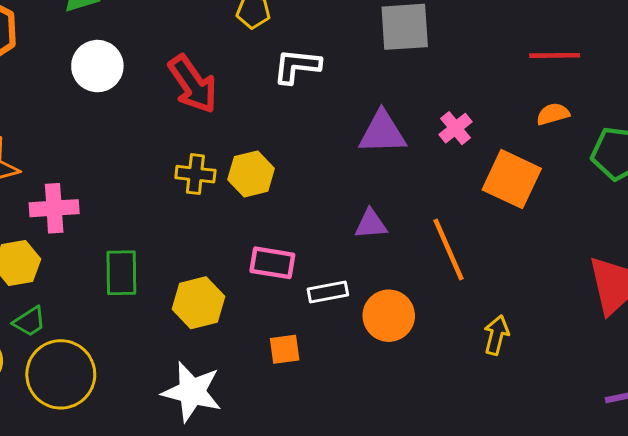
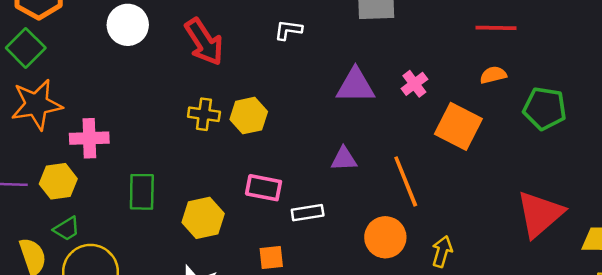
white L-shape: (297, 66) -> (288, 30), size x0.7
orange circle: (389, 316) -> (385, 237), moved

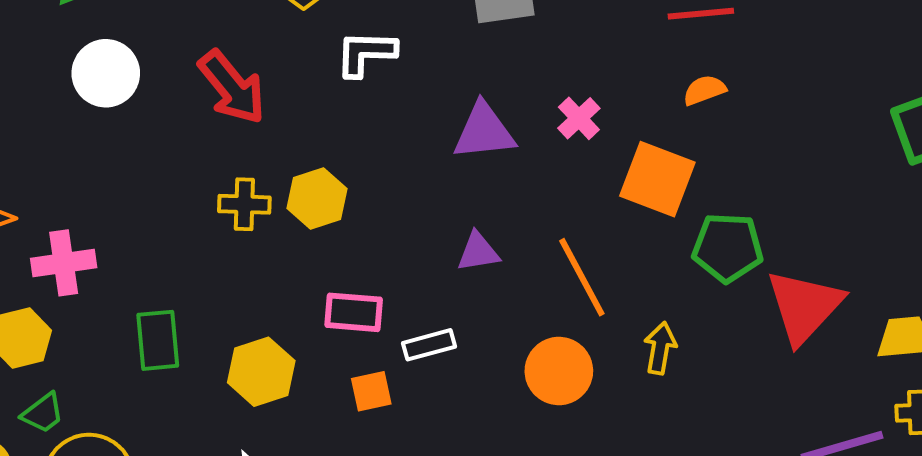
white L-shape: (288, 30) -> (366, 53), size x1.4
green pentagon: (545, 108) -> (728, 248), moved
yellow arrow: (442, 251) -> (660, 348), moved
orange square: (271, 257) -> (371, 391), moved

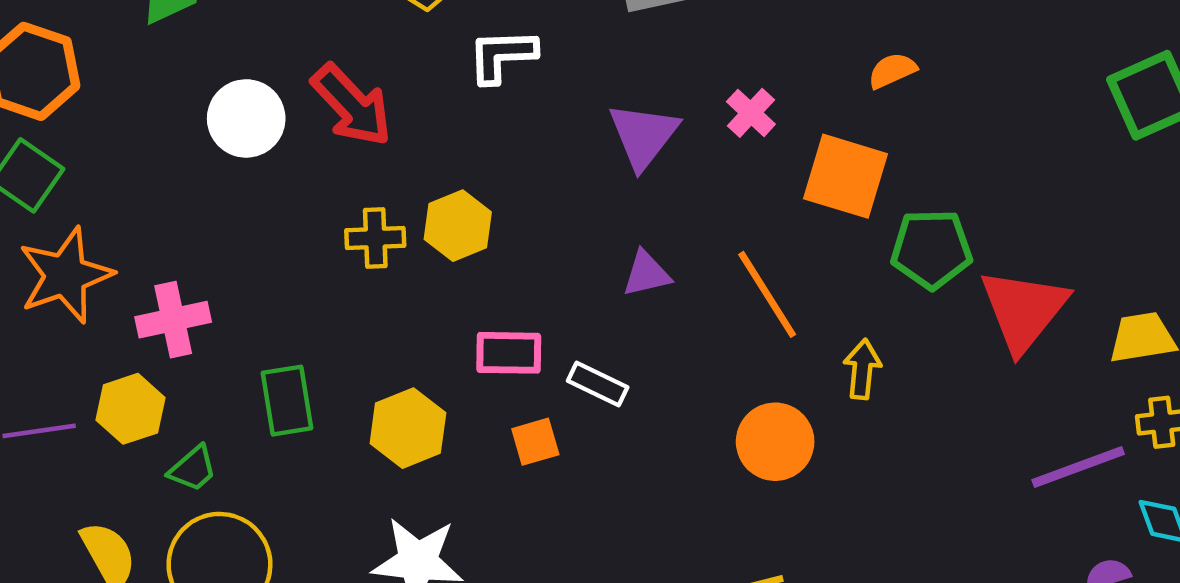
white circle: (106, 73) -> (246, 118), moved
purple triangle: (484, 131) -> (643, 135), turned -42
white rectangle: (429, 345) -> (598, 384), turned 45
orange circle: (559, 371) -> (775, 442), moved
green trapezoid: (43, 413) -> (193, 469), moved

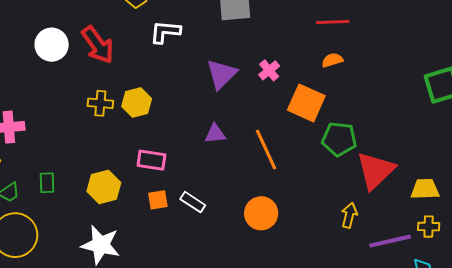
yellow arrow: (862, 369) -> (349, 215), moved
white rectangle: (598, 384) -> (193, 202), moved
green rectangle: (287, 401) -> (47, 183), moved, size x0.7

